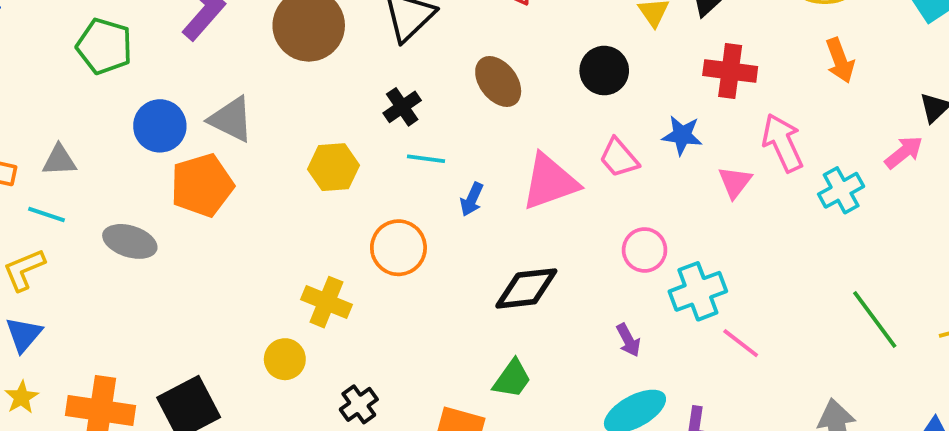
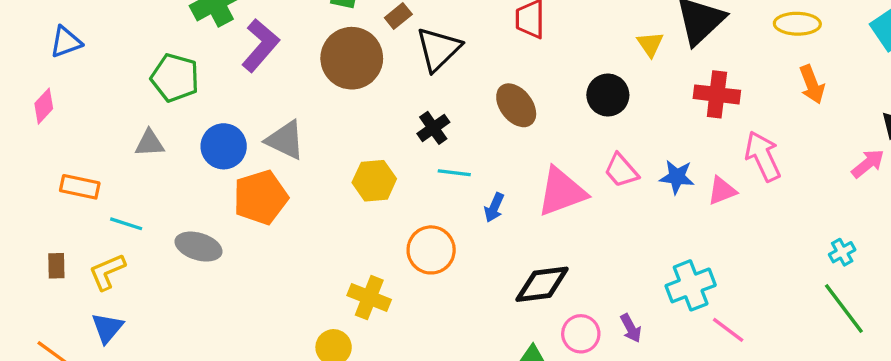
blue star: (682, 135) -> (677, 177), moved
gray triangle: (59, 160) -> (150, 143), moved
pink triangle: (735, 182) -> (722, 191), turned 32
cyan cross: (841, 190) -> (842, 252), moved, size x0.7
pink circle: (645, 250) -> (581, 334), moved

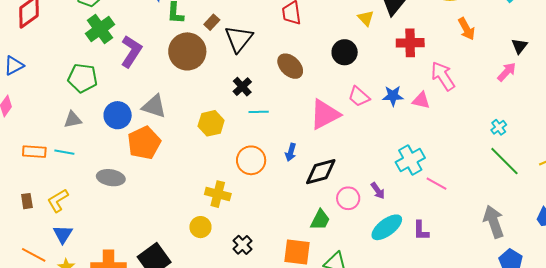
pink triangle: (722, 191) -> (421, 100), turned 42
blue arrow: (494, 207) -> (291, 152), moved
cyan line: (126, 224) -> (64, 152), moved

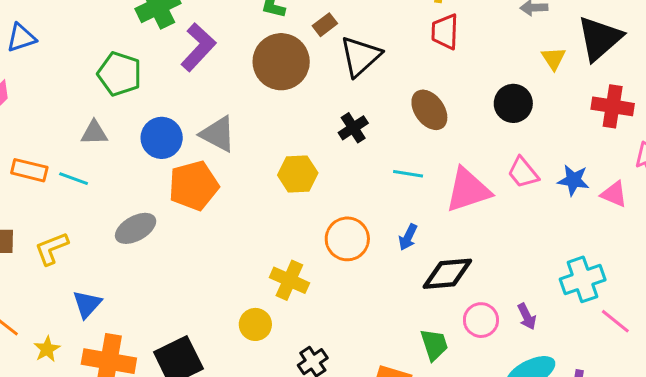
cyan line: (259, 112) -> (408, 174), moved
gray ellipse: (111, 178) -> (136, 228), turned -48
green trapezoid: (320, 220) -> (434, 345), turned -55
blue triangle: (63, 234) -> (87, 304), moved

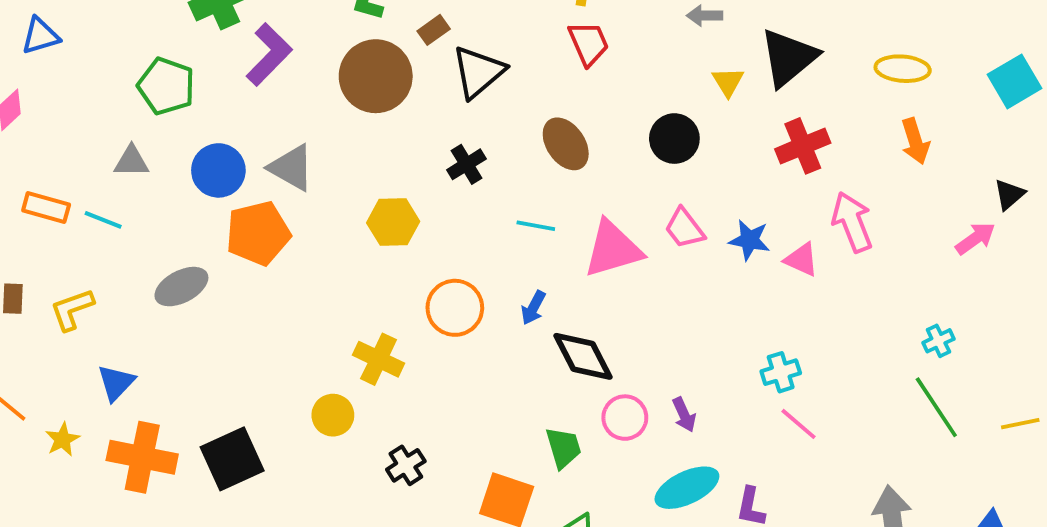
red trapezoid: (445, 32) -> (589, 43), turned 153
red cross: (613, 106) -> (803, 146), turned -33
black diamond: (447, 274) -> (583, 356), turned 66
cyan cross: (583, 279) -> (781, 372), moved, size x0.7

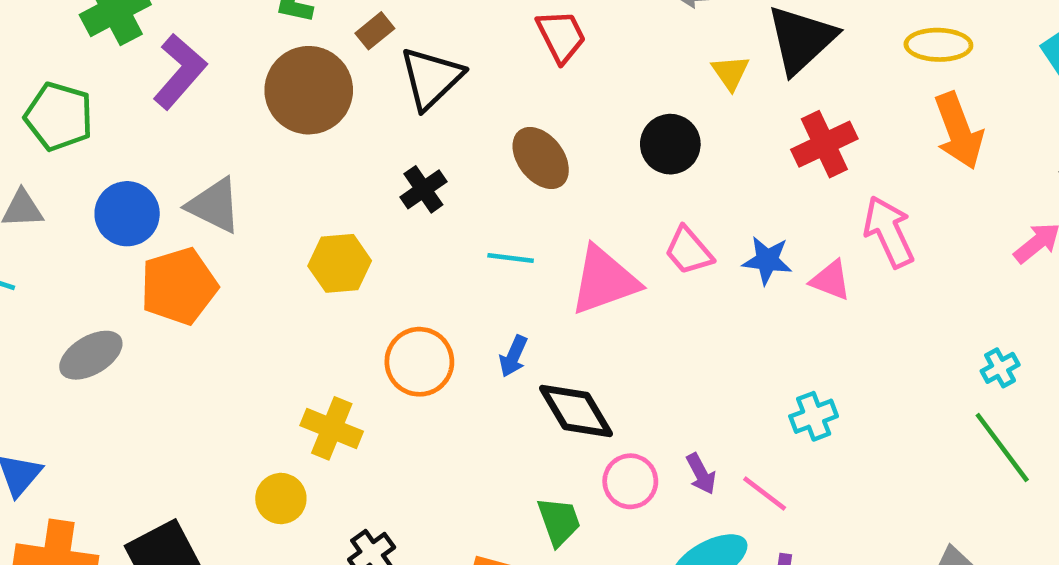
orange arrow: (915, 141) -> (959, 131), size x1.4
pink line: (798, 424) -> (765, 494), moved

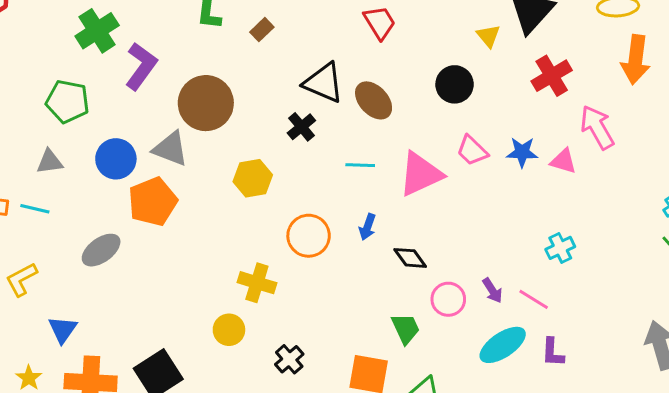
black triangle: (431, 78) -> (324, 83), moved, turned -48
brown circle: (309, 90) -> (206, 103), moved
orange arrow: (959, 131) -> (636, 60), turned 33
black diamond: (576, 411) -> (410, 258), size x0.7

